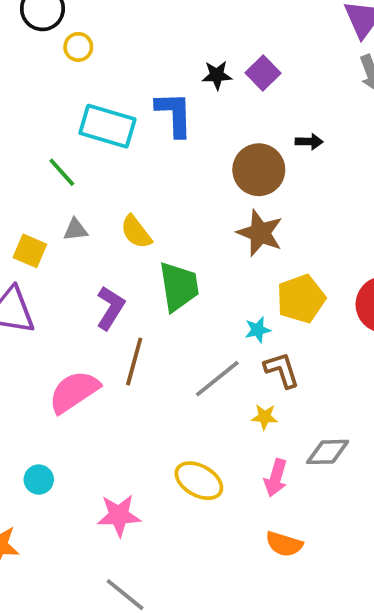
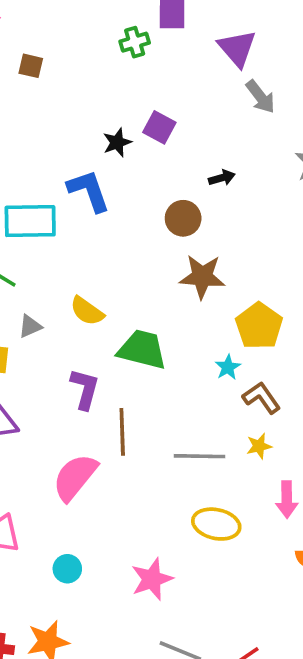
brown circle: (259, 170) -> (183, 218), size x0.7
green trapezoid: (179, 287) -> (142, 350), turned -50
gray line: (217, 379) -> (199, 456), moved, turned 57

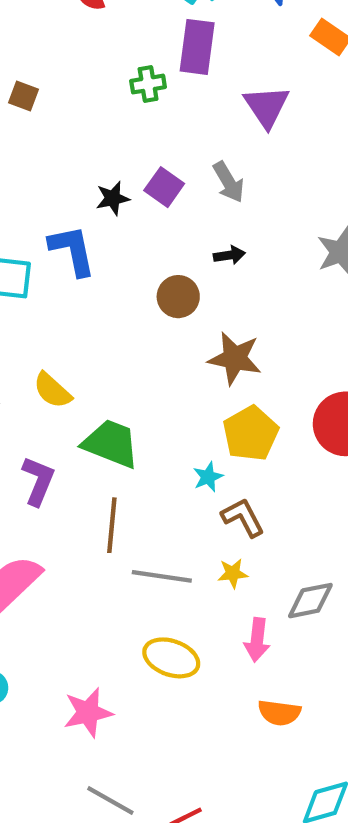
gray arrow: (260, 97) -> (229, 182), moved
brown star: (202, 277) -> (235, 358), moved
brown line: (122, 432) -> (112, 525), moved

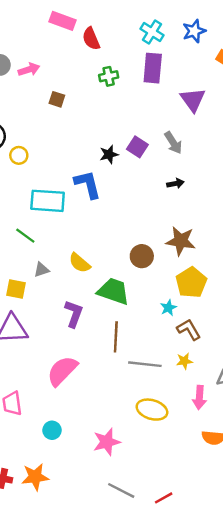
green cross: (148, 84) -> (109, 76), moved
brown circle: (178, 297) -> (142, 256), moved

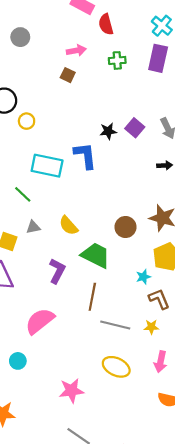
pink arrow: (29, 69) -> (76, 50), moved
cyan circle: (52, 430) -> (18, 361), moved

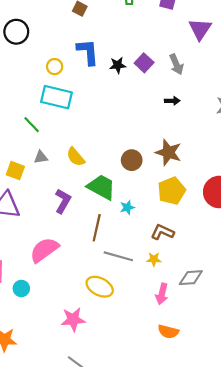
yellow circle: (27, 121) -> (55, 67), moved
blue L-shape: (85, 156) -> (88, 52), moved
cyan star: (143, 277) -> (127, 207), moved
brown L-shape: (159, 299) -> (162, 232), turned -45
yellow ellipse: (116, 367) -> (100, 287), moved

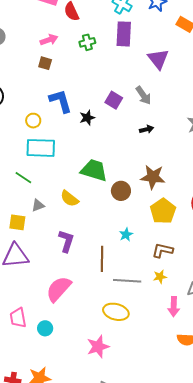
black star: (118, 65) -> (87, 118), moved
green trapezoid: (101, 187) -> (94, 170), moved

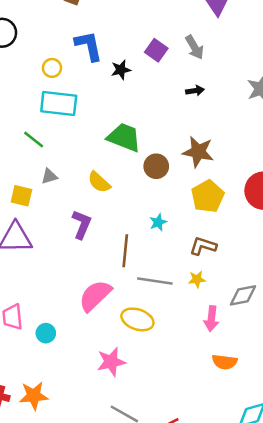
yellow semicircle: (69, 199) -> (99, 182), moved
pink semicircle: (59, 289) -> (95, 296), moved

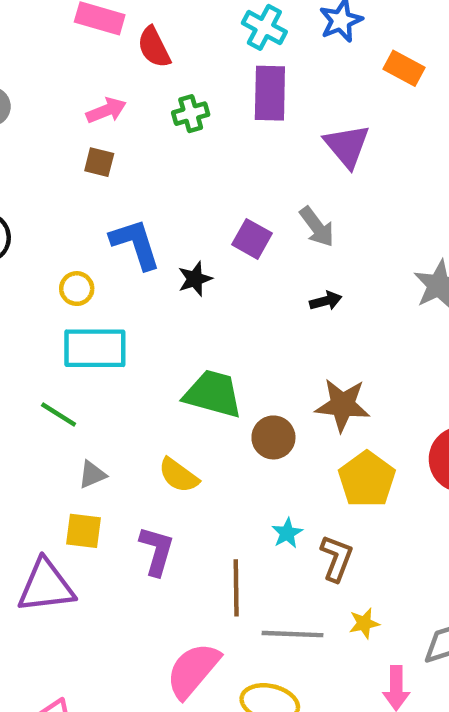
yellow square: (21, 196) -> (83, 531), moved
brown L-shape: (203, 246) -> (336, 558), moved, turned 100

